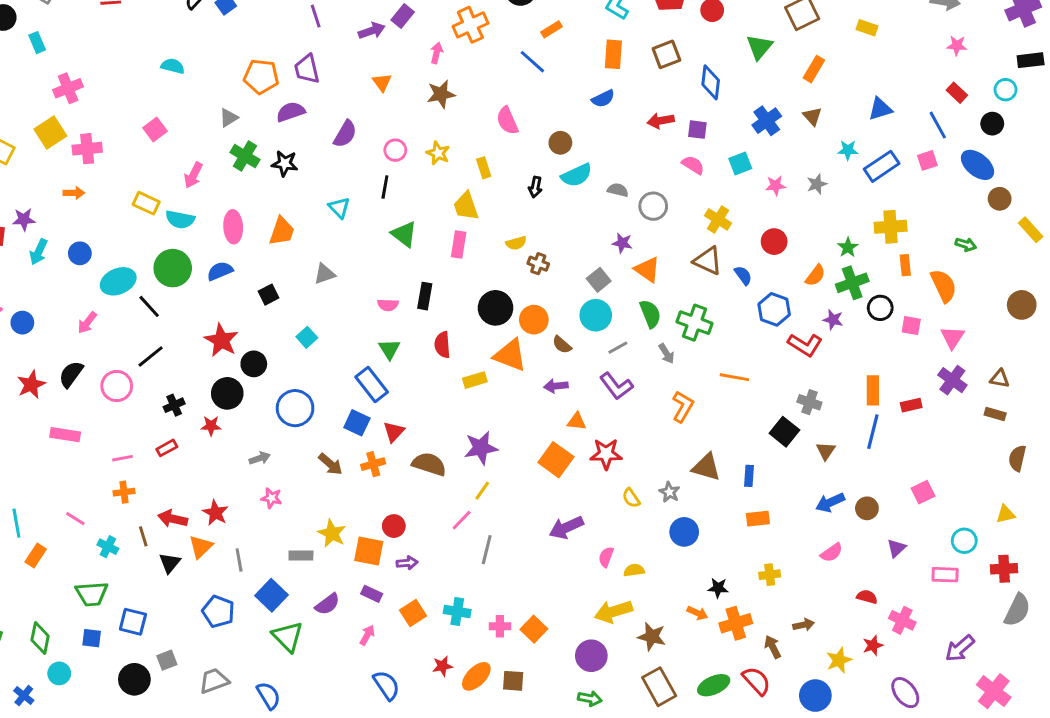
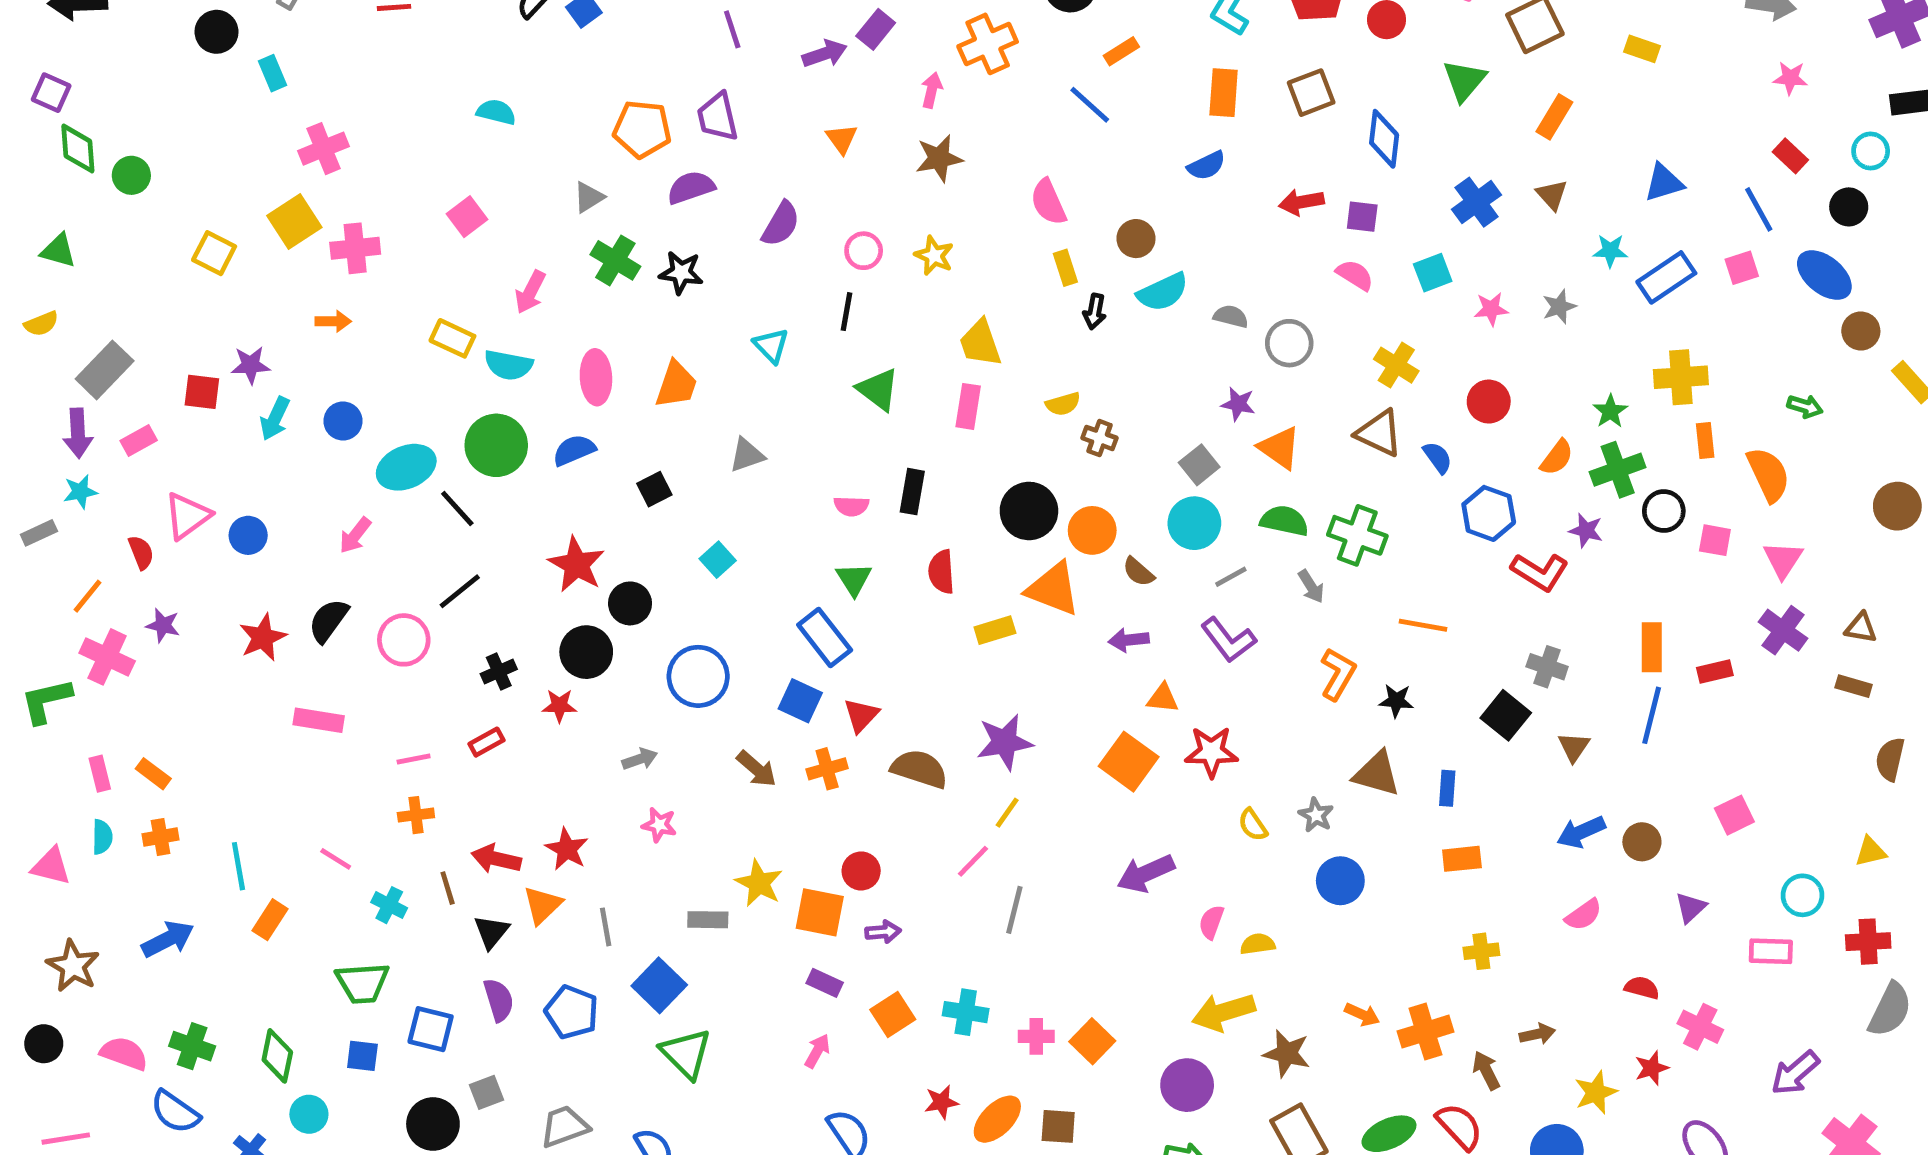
yellow rectangle: (484, 168) -> (1065, 268), moved
green semicircle: (650, 314) -> (1284, 521), turned -56
black star: (718, 588) -> (1396, 701), moved
purple semicircle: (327, 604) -> (499, 1000), moved, turned -70

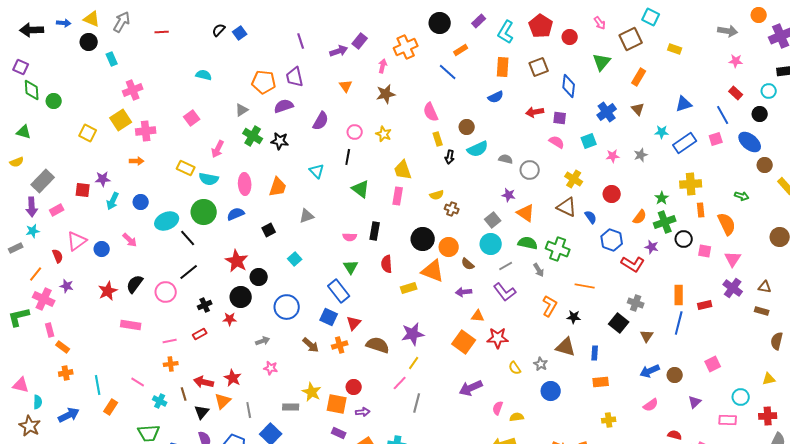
pink arrow: (355, 535) -> (130, 240), moved, turned -84
pink rectangle: (100, 774) -> (50, 330), moved
cyan semicircle: (102, 837) -> (38, 402), moved

